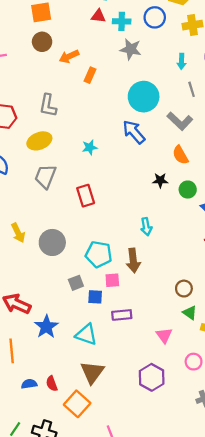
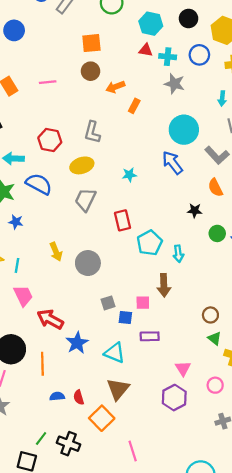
green circle: (188, 190) -> (217, 233), moved
cyan pentagon: (99, 254) -> (150, 243), moved, turned 30
pink triangle: (164, 335) -> (183, 368), moved

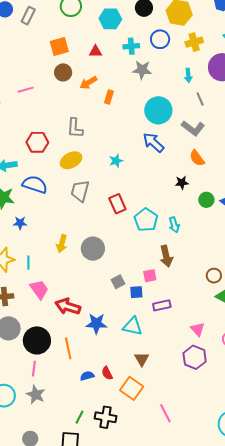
red triangle: (146, 50) -> (95, 51), moved
yellow arrow: (56, 252) -> (62, 244), turned 48
blue star: (77, 343) -> (96, 324), turned -30
brown triangle: (118, 389) -> (142, 359), size x0.7

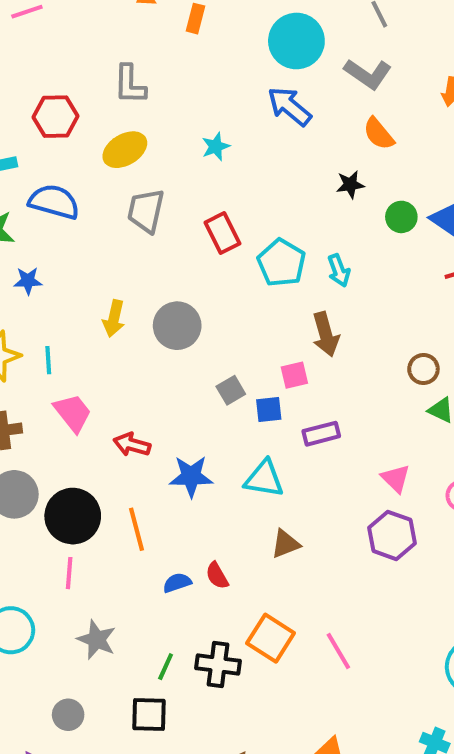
red arrow: (68, 306) -> (132, 445), size x0.7
brown triangle: (142, 359) -> (285, 544), turned 42
orange square: (132, 388) -> (271, 638), moved
gray star: (36, 395) -> (97, 640), moved

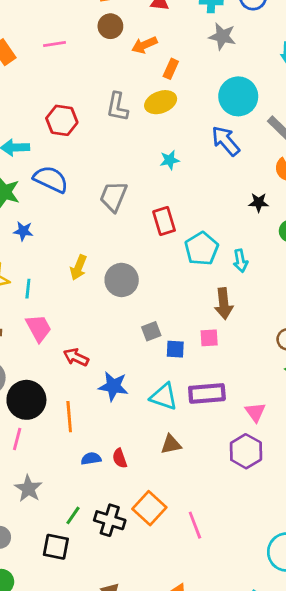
yellow ellipse: (125, 150) -> (161, 102), moved
pink square: (294, 375) -> (209, 338), moved
purple rectangle: (321, 434) -> (207, 393), moved, size x1.4

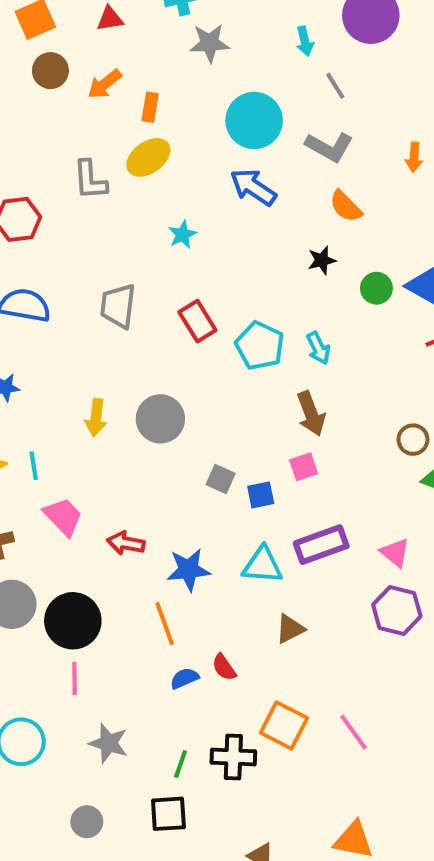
gray square: (151, 331) -> (221, 479), turned -30
orange line: (69, 417) -> (165, 624), moved

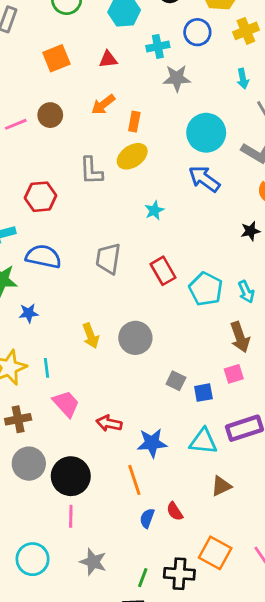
brown circle: (50, 71) -> (50, 115), moved
yellow arrow: (96, 418) -> (91, 336), turned -30
blue semicircle: (184, 678) -> (147, 518), turned -48

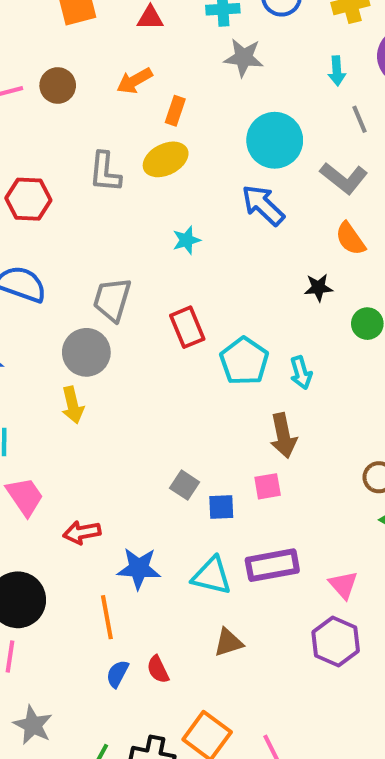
gray circle: (135, 338) -> (86, 352), moved
red arrow: (109, 423) -> (82, 532), turned -30

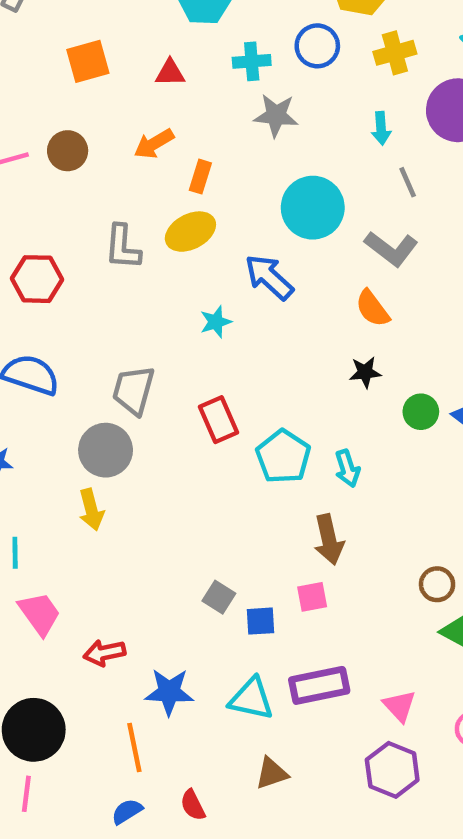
blue arrow: (263, 205) -> (269, 277), moved
orange semicircle: (350, 239) -> (372, 308), moved
blue semicircle: (117, 674) -> (127, 811), moved, turned 32

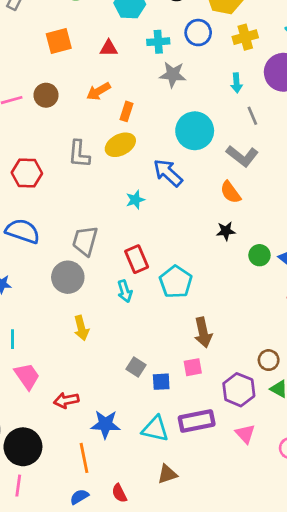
cyan arrow: (347, 468) -> (125, 291), moved
yellow arrow: (91, 510) -> (81, 328), moved
purple hexagon: (392, 770) -> (239, 390), moved

